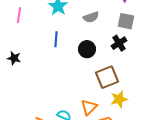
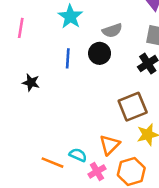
black circle: (87, 49) -> (100, 53), moved
black star: (14, 58) -> (31, 83), moved

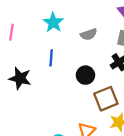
black circle: (100, 53) -> (85, 75), moved
black star: (31, 83) -> (20, 78), size x1.5

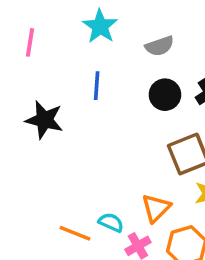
black circle: (85, 75) -> (165, 95), moved

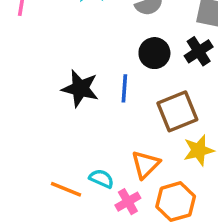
blue line: (97, 86) -> (124, 88), moved
black star: (44, 120) -> (80, 88), moved

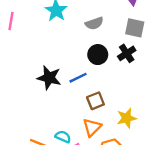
blue line: (124, 88) -> (78, 78), turned 60
brown square: (177, 111) -> (95, 101), moved, size x0.7

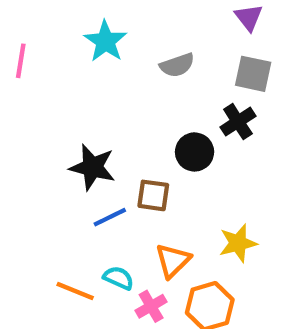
black circle: (98, 55) -> (195, 152), moved
blue line: (78, 78) -> (110, 217), moved
brown square: (95, 101) -> (153, 195), moved, turned 30

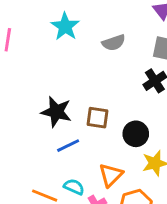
black circle: (195, 152) -> (136, 134), moved
brown square: (153, 195) -> (98, 118), moved

